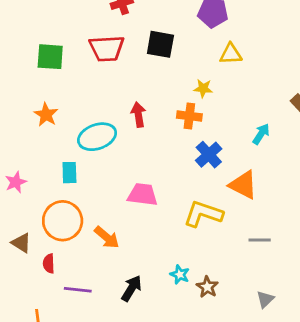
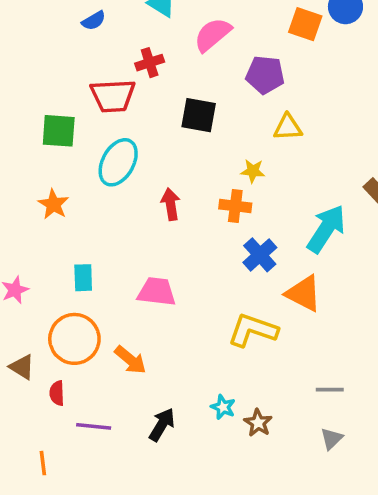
red trapezoid: (107, 48) -> (113, 96), moved
cyan arrow: (261, 134) -> (326, 229), size x1.8
cyan ellipse: (97, 137) -> (118, 162), moved, turned -42
pink trapezoid: (143, 195) -> (157, 292), moved
gray line: (260, 240) -> (330, 390), moved

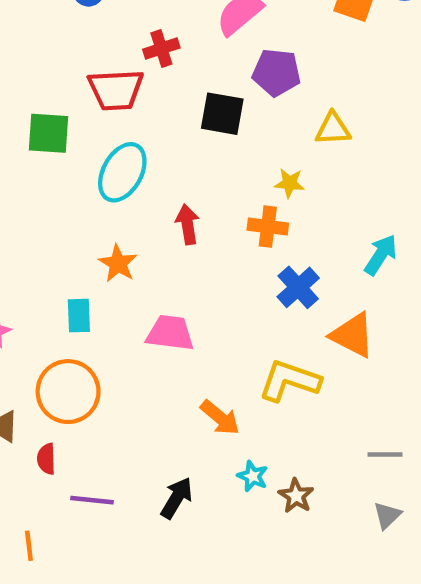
purple pentagon: (265, 75) -> (276, 72), moved
orange star: (53, 204) -> (118, 263), moved
cyan arrow: (326, 229) -> (381, 255), size x0.7
orange arrow: (130, 360) -> (220, 418), moved

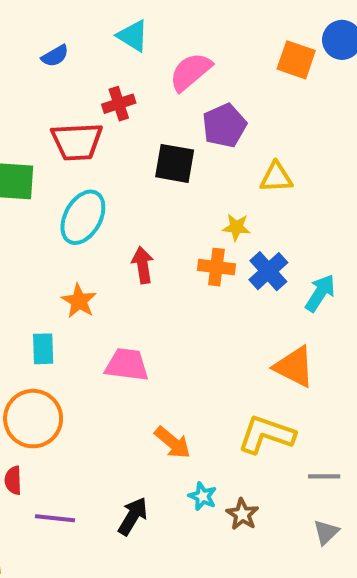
purple pentagon: (276, 72) -> (224, 126), turned -30
blue cross: (298, 287) -> (268, 271), moved
yellow L-shape: (290, 381) -> (266, 435), moved

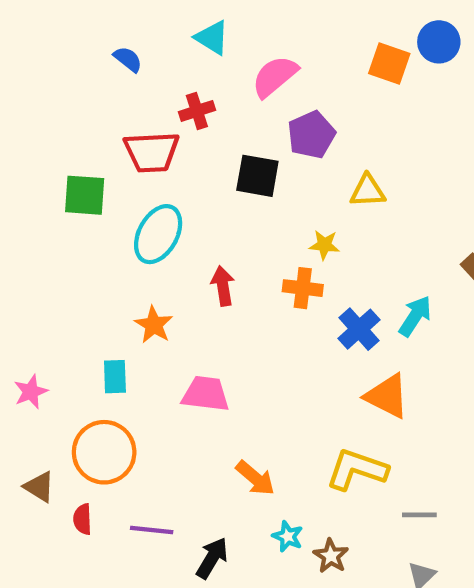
blue semicircle: (55, 56) -> (128, 59), turned -112
blue cross: (268, 271) -> (359, 329), moved
purple line: (55, 518) -> (152, 530), moved

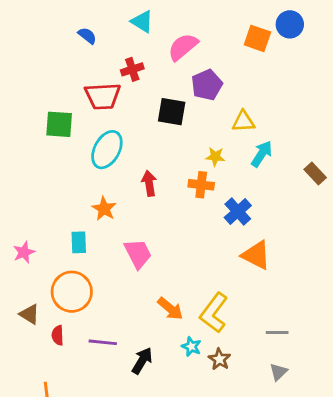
cyan arrow: (415, 316) -> (262, 154), moved
pink trapezoid: (206, 394) -> (138, 254), turned 56
yellow L-shape: (357, 469) -> (214, 313), moved, turned -72

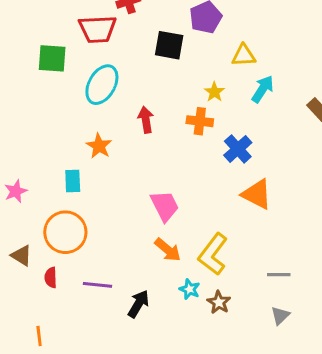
yellow star: (215, 157) -> (214, 92), turned 30
pink trapezoid: (138, 254) -> (165, 206), moved

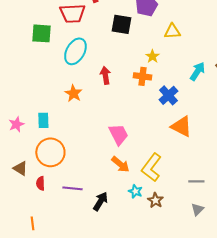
cyan arrow: (263, 89) -> (197, 71), moved
cyan rectangle: (73, 181) -> (43, 120), moved

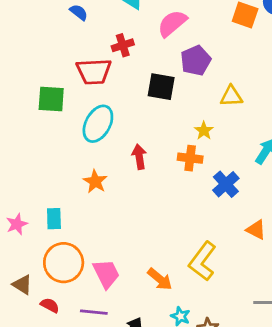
orange triangle: (181, 126) -> (256, 230), moved, size x0.7
pink trapezoid: (118, 134) -> (106, 274), moved
yellow L-shape: (151, 167) -> (202, 261), moved
red semicircle: (40, 183) -> (50, 305), turned 120

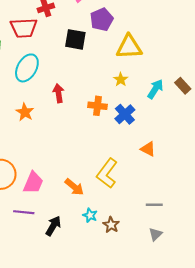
yellow triangle: (231, 96) -> (129, 47), size x1.5
yellow star: (204, 131) -> (121, 80), moved
orange cross: (190, 158) -> (97, 106), moved
pink trapezoid: (106, 274) -> (33, 183), turned 50

